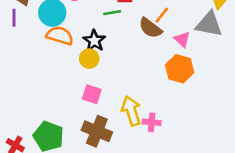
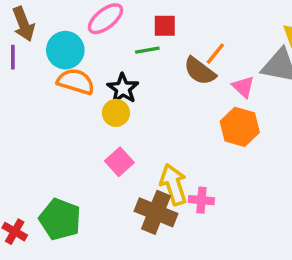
pink square: (92, 94) -> (119, 162), turned 30
brown cross: (97, 131) -> (156, 212), moved

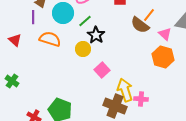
green line: (147, 50) -> (85, 21), moved, turned -32
orange semicircle: (76, 82) -> (50, 39), moved
yellow circle: (116, 113) -> (83, 49), moved
pink square: (119, 162) -> (102, 70), moved

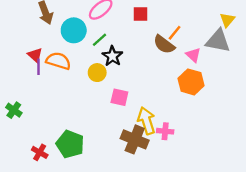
purple line: (33, 17) -> (38, 67), moved
red triangle: (15, 40) -> (35, 55), moved
pink square: (102, 70) -> (119, 97), turned -35

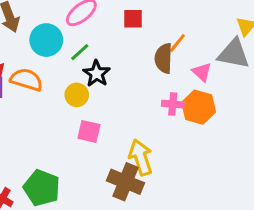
brown semicircle: (164, 44) -> (164, 58), turned 55
pink square: (119, 97) -> (89, 131), moved
pink cross: (165, 131) -> (173, 104), moved

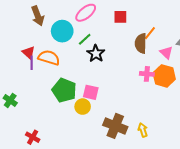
yellow circle: (77, 95) -> (83, 107), moved
yellow arrow: (141, 157) -> (143, 130), moved, size x0.6
green pentagon: (42, 188) -> (64, 90), moved

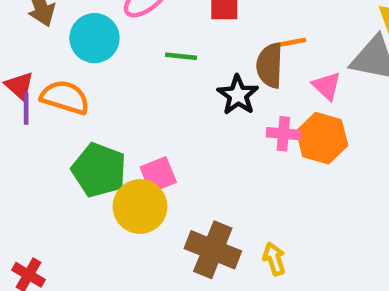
orange line: (150, 33) -> (290, 43), turned 40
green line: (85, 39) -> (181, 56), moved, turned 48
black star: (96, 54) -> (238, 95), moved
pink square: (91, 92) -> (158, 175), turned -35
yellow circle: (83, 107) -> (140, 207), size x1.5

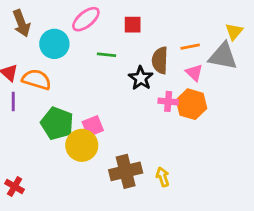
orange line: (290, 43) -> (190, 47), moved
purple line: (26, 109) -> (13, 101), moved
brown cross: (213, 250) -> (126, 171), turned -36

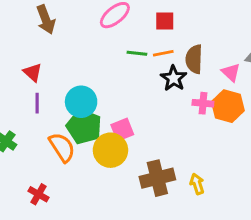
cyan circle: (54, 44) -> (81, 102), moved
orange line: (190, 47) -> (163, 53), moved
orange semicircle: (37, 80) -> (62, 147), moved, turned 40

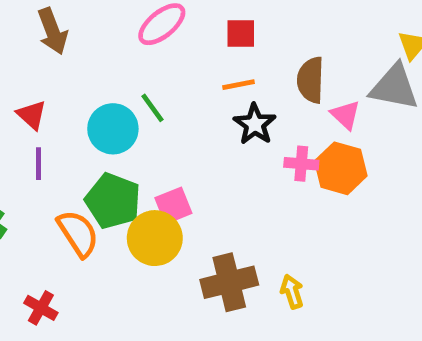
green line: (137, 53) -> (152, 108), moved, turned 48
brown semicircle: (194, 59) -> (311, 80), moved
cyan circle: (81, 102) -> (113, 129), moved

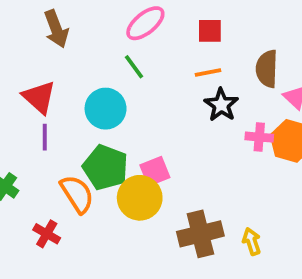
green line: (152, 108) -> (134, 67), moved
red triangle: (32, 115) -> (39, 97), size x1.4
red cross: (41, 308) -> (47, 234), moved

